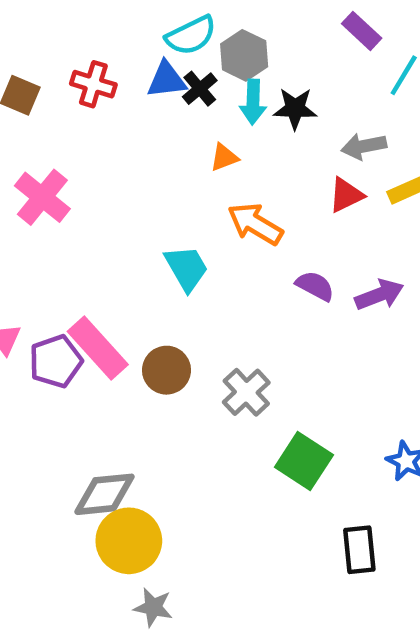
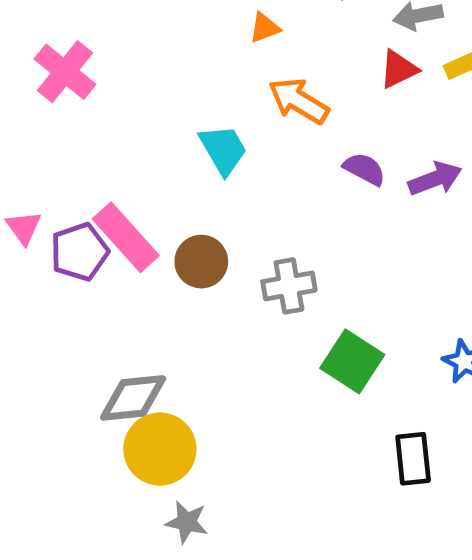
gray cross: (246, 392) -> (289, 286), turned 33

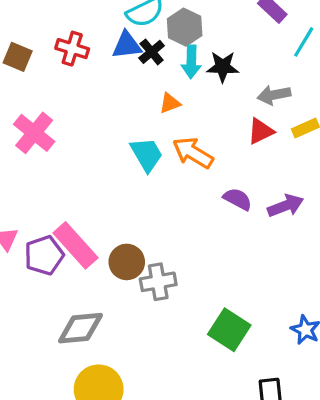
cyan trapezoid: (223, 150) -> (147, 154), moved
gray cross: (289, 286) -> (158, 282), moved
gray diamond: (133, 398) -> (80, 328), moved

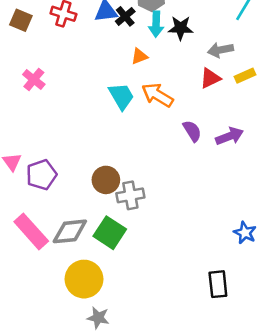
pink cross: (34, 133) -> (34, 79), size x0.7
purple semicircle: (238, 199) -> (192, 131), turned 30
pink rectangle: (75, 245) -> (31, 231), moved
green square: (229, 330) -> (110, 233), moved

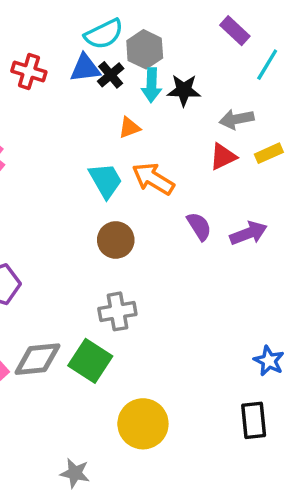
brown circle: (106, 180) -> (116, 240), moved
yellow circle: (84, 279) -> (143, 424), moved
black rectangle: (218, 284) -> (254, 420), moved

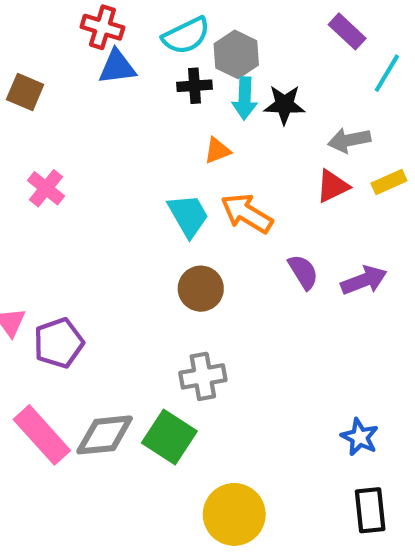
blue triangle: (85, 68) -> (117, 67), moved
red cross: (29, 71) -> (102, 27), moved
black cross: (111, 75) -> (194, 86), turned 36
blue star: (269, 361) -> (360, 437), moved

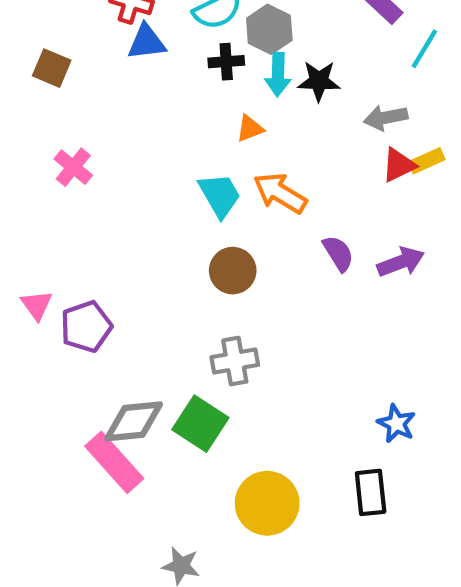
red triangle: (332, 186) -> (399, 165), moved
pink rectangle: (42, 435) -> (114, 462), moved
black rectangle: (370, 510) -> (371, 492), moved

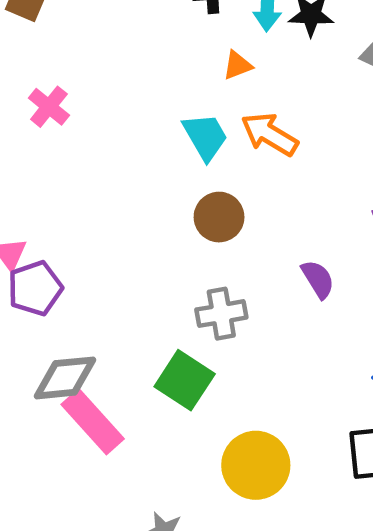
purple semicircle: (338, 253) -> (318, 279), moved
purple pentagon: (86, 327) -> (35, 288), moved
gray diamond: (134, 421) -> (65, 378), moved

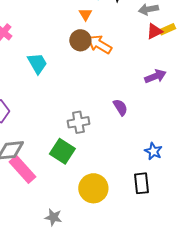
orange triangle: (237, 65) -> (85, 14), turned -40
cyan trapezoid: (205, 137) -> (37, 63), moved
brown circle: (219, 217) -> (80, 40), moved

